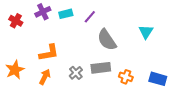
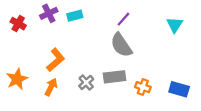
purple line: (90, 17) -> (124, 19), moved
cyan triangle: (146, 32) -> (175, 25), moved
orange L-shape: (49, 53) -> (56, 60), turned -30

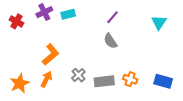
gray semicircle: (121, 45) -> (110, 41), size x0.7
gray rectangle: (114, 77) -> (104, 81), moved
orange star: (17, 79) -> (20, 83), moved

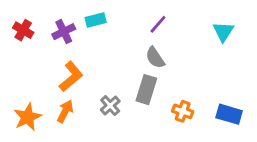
purple cross: (44, 12) -> (64, 32), moved
gray rectangle: (104, 81) -> (146, 90), moved, turned -66

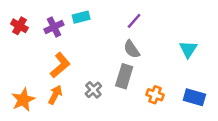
cyan triangle: (223, 32) -> (188, 49), moved

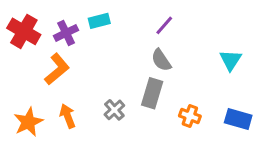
red cross: (19, 26) -> (24, 31), size x1.5
orange L-shape: (60, 65) -> (57, 69), moved
orange arrow: (55, 95) -> (68, 116), turned -48

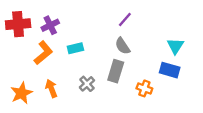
cyan rectangle: (99, 21) -> (75, 48), moved
red cross: (24, 31) -> (18, 24), turned -35
blue rectangle: (238, 119) -> (170, 70), moved

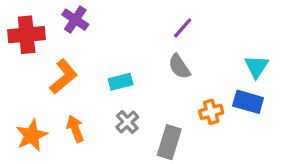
purple cross: (50, 25) -> (75, 20), moved, turned -30
cyan rectangle: (75, 48) -> (121, 82), moved
gray rectangle: (116, 71) -> (169, 142), moved
orange cross: (144, 88) -> (211, 112), moved, turned -35

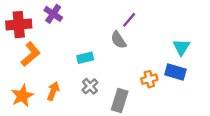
gray semicircle: (179, 67) -> (118, 40), moved
orange L-shape: (63, 77) -> (31, 54), moved
orange arrow: (75, 129) -> (53, 91), turned 42

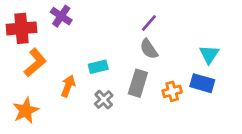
gray semicircle: (118, 40) -> (149, 49), moved
orange arrow: (53, 91) -> (68, 86), moved
gray rectangle: (120, 101) -> (138, 83), moved

